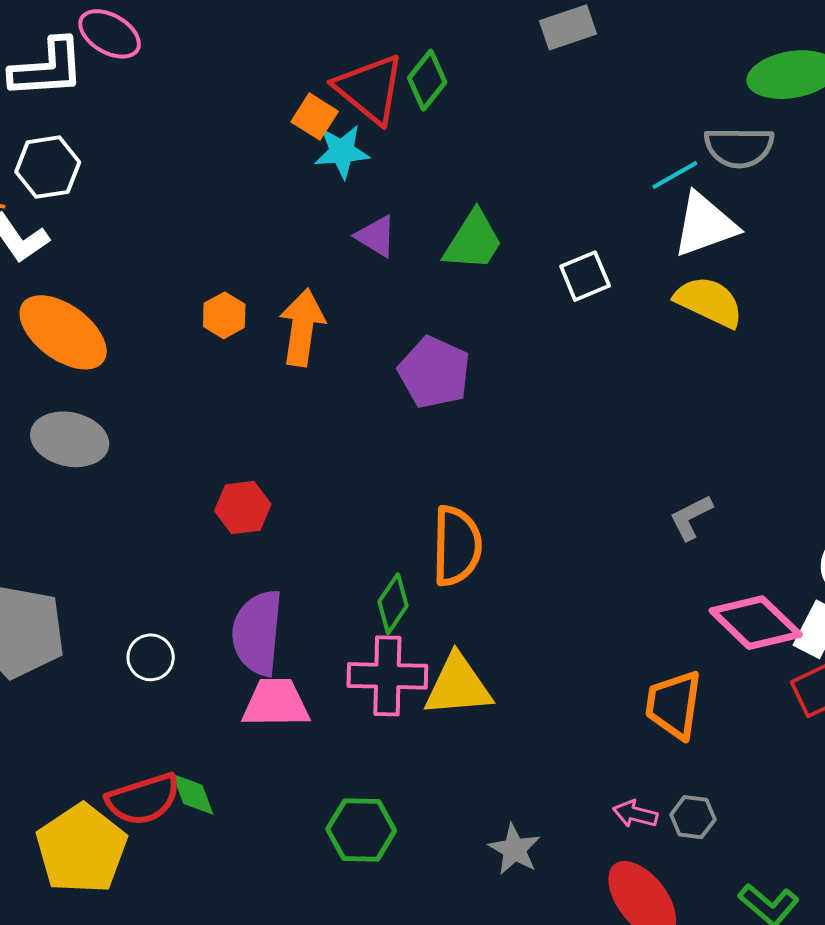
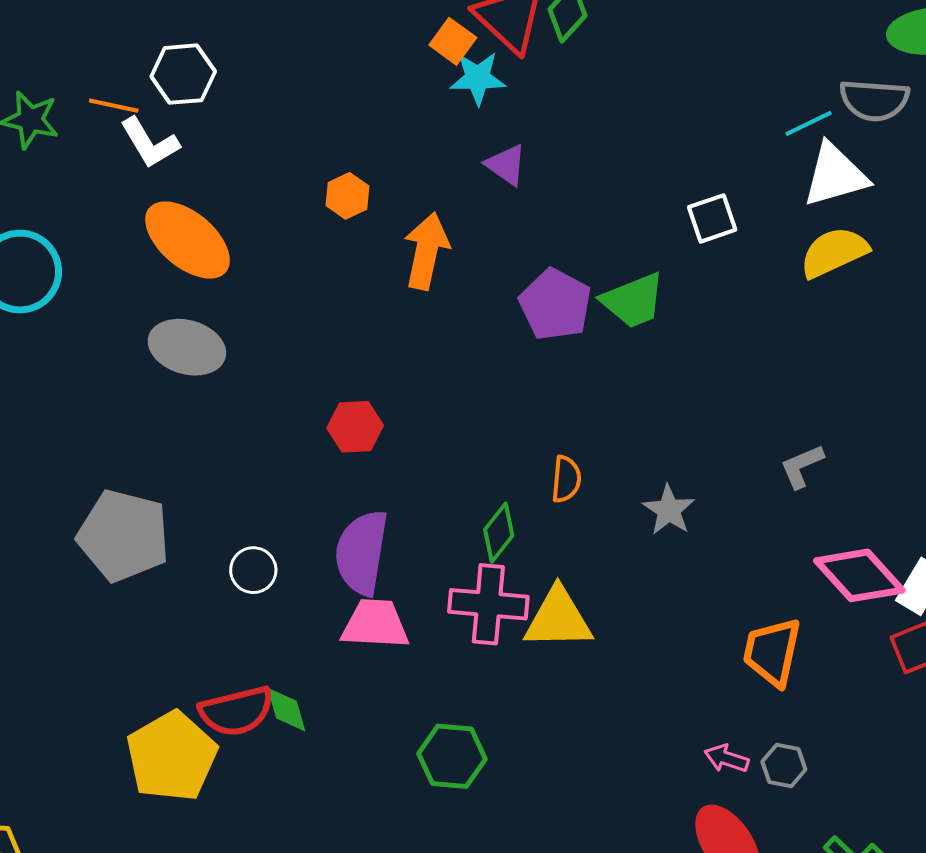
green trapezoid: (473, 241) -> (633, 301), moved, turned 32
yellow semicircle: (709, 302) -> (834, 252), turned -54
orange hexagon: (224, 315) -> (348, 196), moved
orange semicircle: (457, 546) -> (566, 479), size x0.6
gray star: (514, 849) -> (669, 510), moved

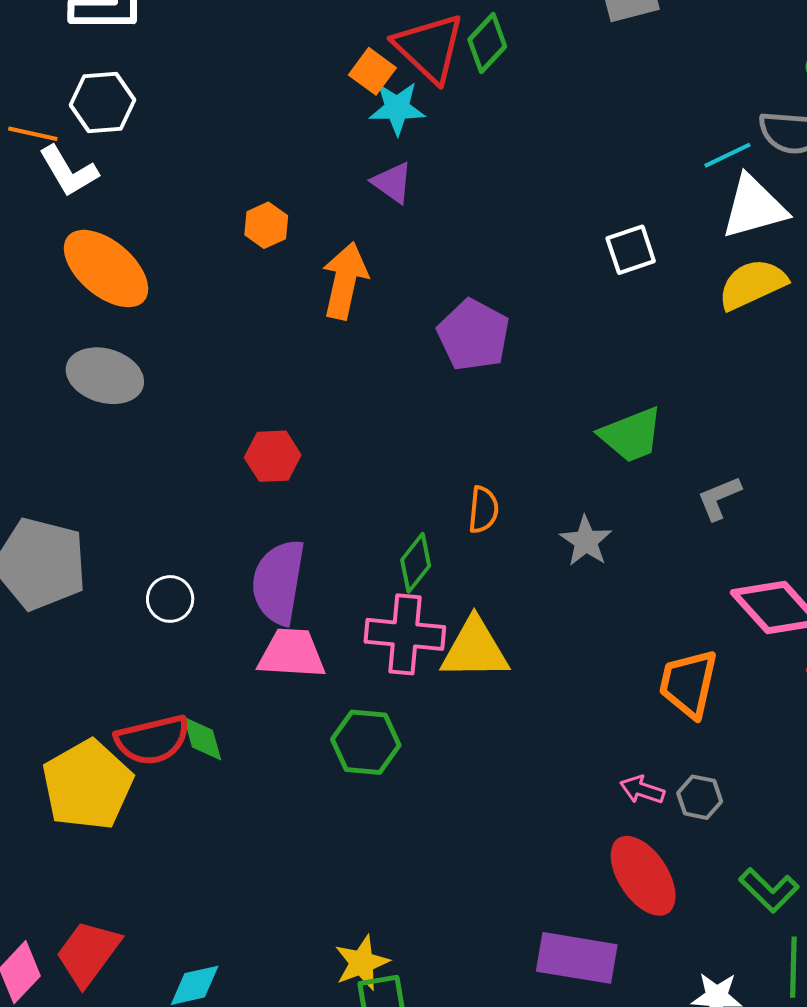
purple triangle: (506, 165) -> (392, 182), moved
green trapezoid: (633, 301) -> (631, 435), moved
green hexagon: (452, 756) -> (366, 742), moved

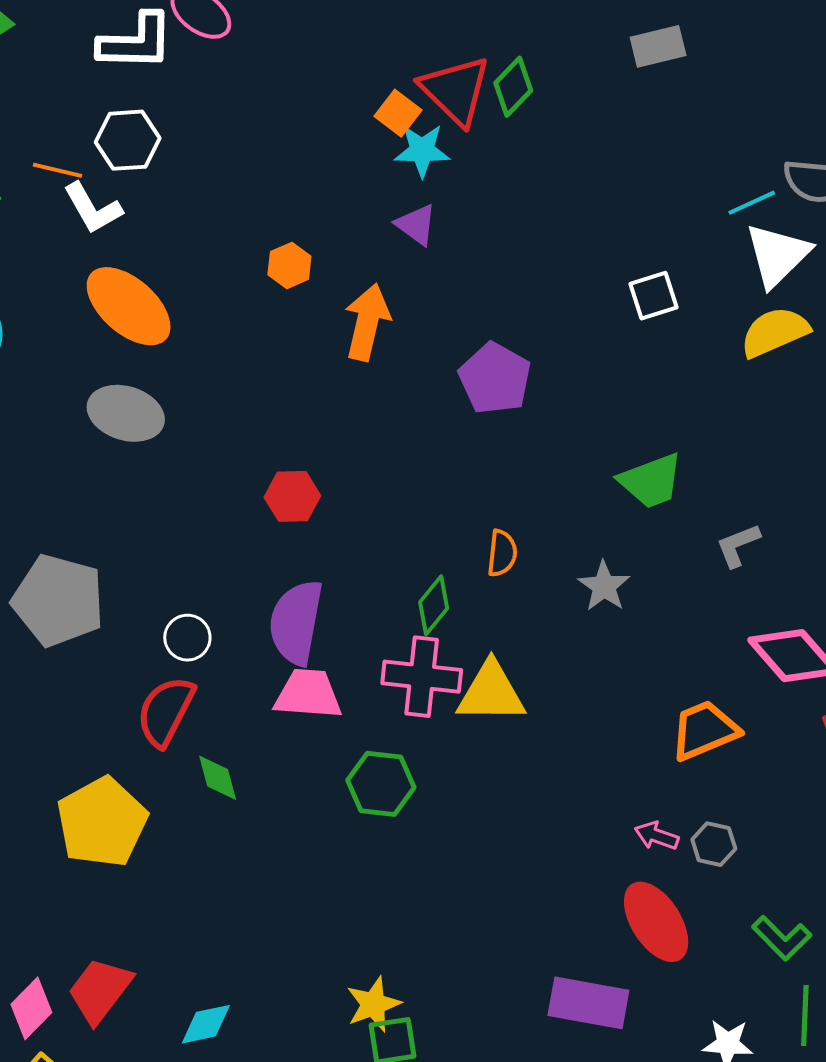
white triangle: (754, 207) -> (777, 255), turned -30
orange trapezoid: (688, 684) -> (704, 730), turned 54
red semicircle: (152, 740) -> (166, 711), moved, turned 130

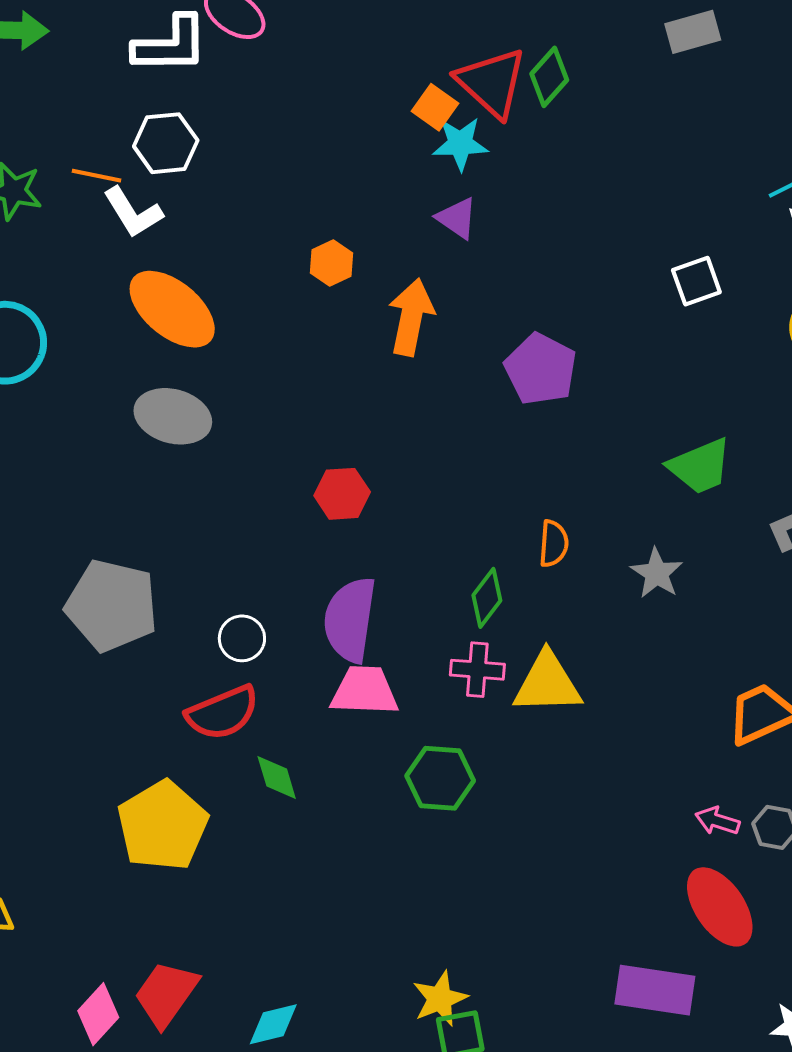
pink cross: (422, 677) -> (477, 670), size x0.7
red semicircle: (166, 711) -> (223, 713), turned -138

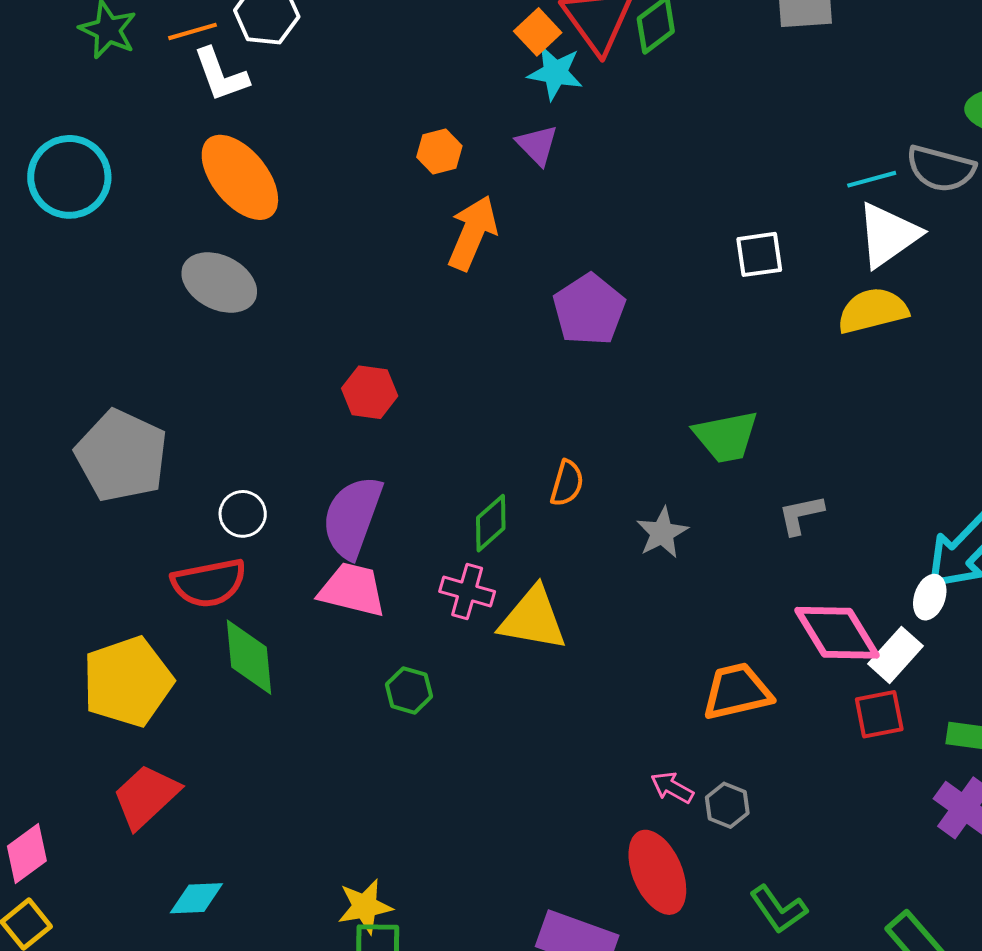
orange line: (97, 176) -> (193, 31), turned -39
orange hexagon: (332, 263) -> (439, 152), moved
green diamond: (277, 777) -> (249, 657), size x1.5
green hexagon: (440, 778) -> (409, 690), size x0.7
red trapezoid: (166, 994) -> (146, 796), moved

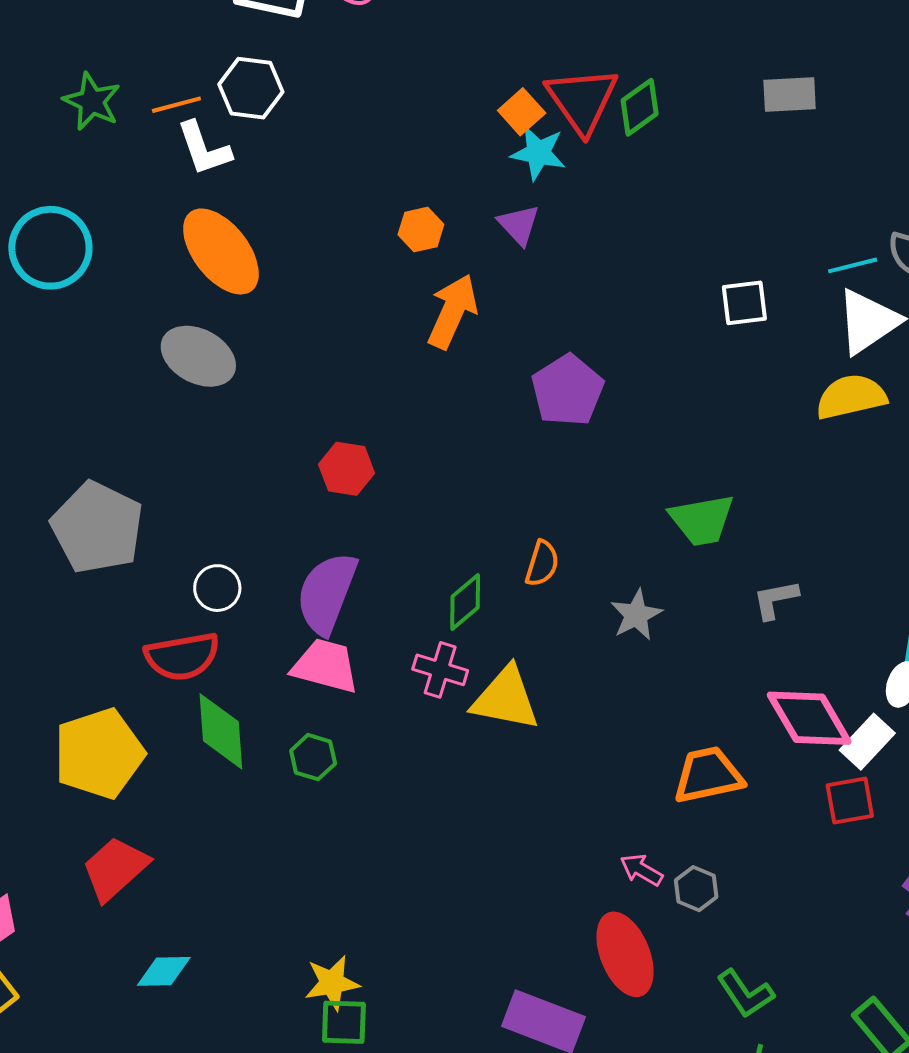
white square: (759, 254) -> (744, 303), moved
green hexagon: (409, 690) -> (313, 757), moved

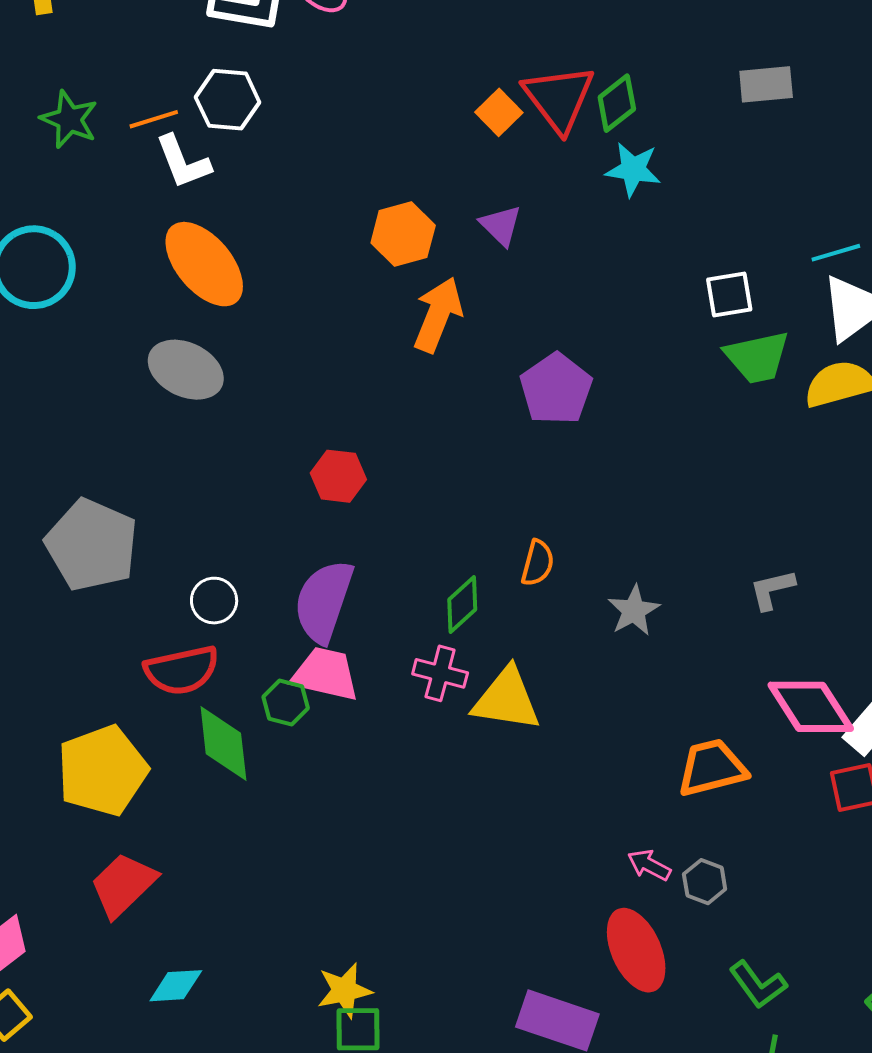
cyan star: (538, 153) -> (633, 169), moved
orange hexagon: (421, 229) -> (403, 234), size x1.4
green trapezoid: (702, 520) -> (757, 357), moved
green hexagon: (313, 757) -> (286, 703), moved

